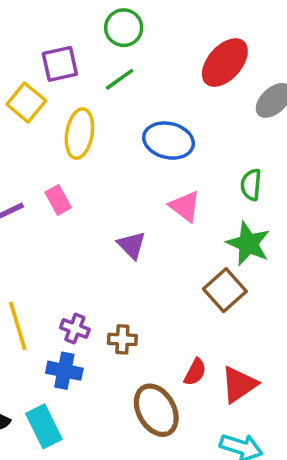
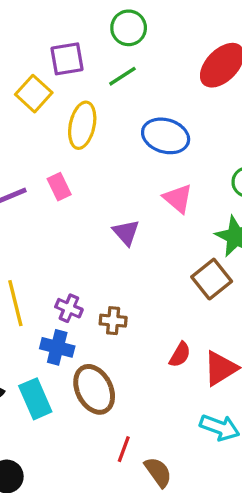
brown ellipse: (156, 410) -> (94, 389), moved

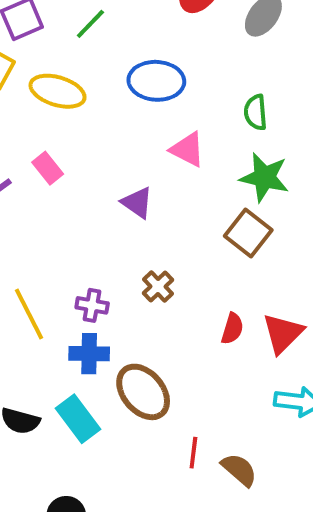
yellow ellipse: (82, 125) -> (58, 91), turned -72
brown cross: (113, 321) -> (158, 286), moved, turned -36

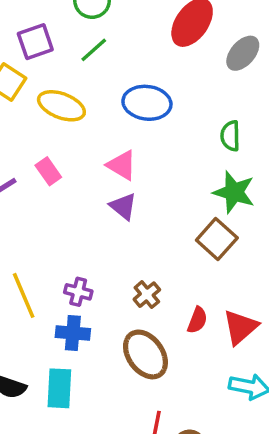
pink triangle: (188, 149) -> (122, 165), moved
brown cross: (158, 286) -> (147, 295), moved
brown ellipse: (143, 392) -> (145, 354), moved
cyan rectangle: (78, 419) -> (59, 388), turned 36

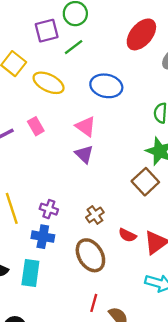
purple square: (35, 42) -> (47, 31), moved
red semicircle: (197, 320) -> (127, 235), turned 90

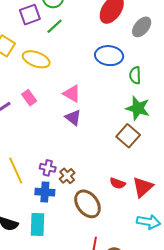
blue ellipse: (106, 86) -> (109, 56), moved
brown cross: (95, 215) -> (67, 176), moved

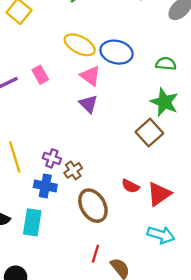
blue ellipse: (109, 56) -> (117, 52), moved
yellow ellipse: (36, 59) -> (80, 45), moved
green semicircle: (135, 75) -> (166, 64), turned 90

